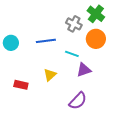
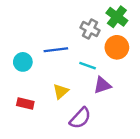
cyan circle: (11, 43) -> (23, 62), moved
purple semicircle: (78, 101) -> (80, 118), moved

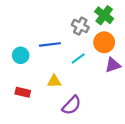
cyan line: (88, 66) -> (78, 59), turned -56
purple triangle: (102, 85) -> (113, 65), moved
yellow triangle: (61, 91) -> (54, 81), turned 40

